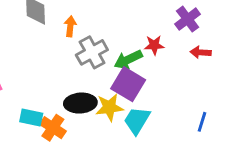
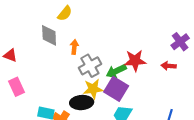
purple cross: (188, 19) -> (180, 42), moved
red star: (154, 45) -> (135, 61), size x1.5
yellow star: (109, 107) -> (93, 89), moved

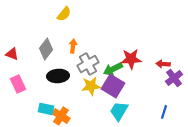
gray diamond: (49, 35) -> (46, 49), moved, turned 40
purple cross: (180, 42) -> (174, 78), moved
black ellipse: (82, 103) -> (58, 76), moved

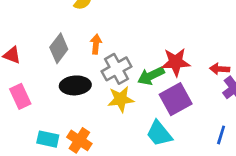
purple square: (113, 86) -> (176, 99), moved, turned 30
cyan rectangle: (46, 109) -> (48, 139), moved
cyan trapezoid: (119, 111) -> (159, 134), turned -70

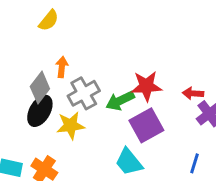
gray diamond: (59, 48) -> (40, 88), moved
black ellipse: (75, 85) -> (40, 111), turned -56
yellow star: (121, 99) -> (71, 125), moved

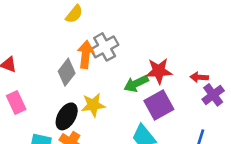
orange arrow: (62, 67) -> (86, 54), size x1.5
gray cross: (84, 93) -> (105, 47), moved
black ellipse: (40, 111) -> (67, 116), moved

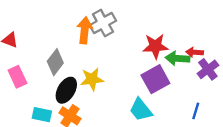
gray diamond: (67, 72) -> (55, 62), moved
green arrow: (136, 84) -> (177, 58), moved, turned 30

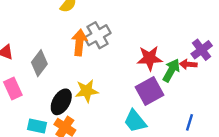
green arrow: (177, 58) -> (171, 70), turned 115
gray diamond: (55, 62) -> (39, 63), moved
purple cross: (208, 69) -> (202, 50), moved

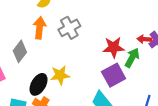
orange arrow: (79, 43) -> (40, 28), moved
red arrow: (188, 64) -> (144, 39), moved

